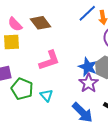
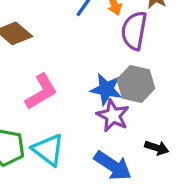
cyan triangle: (46, 95) -> (48, 150), size x1.5

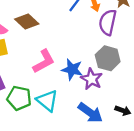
blue star: (106, 89) -> (72, 69), moved
black arrow: (157, 148) -> (123, 111), moved

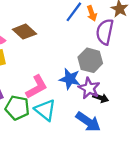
gray hexagon: (108, 58) -> (90, 60), moved
pink L-shape: (44, 61) -> (37, 87), moved
black arrow: (123, 111) -> (101, 98), moved

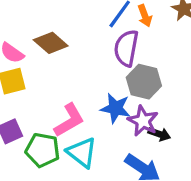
purple semicircle: (105, 32) -> (126, 48), moved

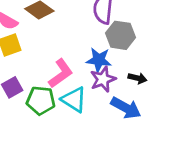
purple star: (143, 121) -> (103, 79), moved, turned 30

